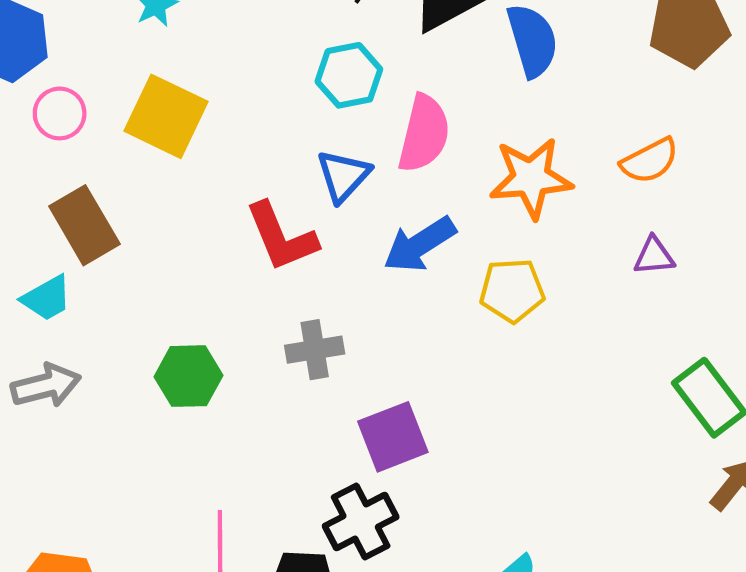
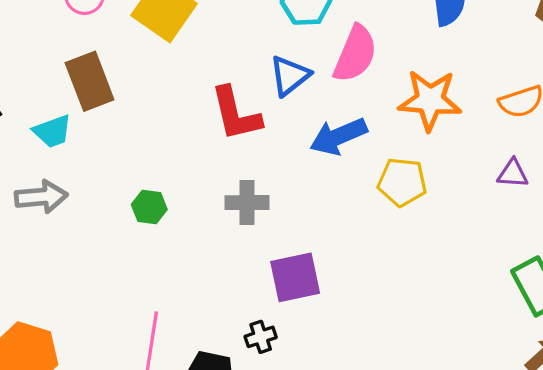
green hexagon: (188, 376) -> (149, 207), size x0.7
black cross: (361, 522) -> (261, 337), size x0.6

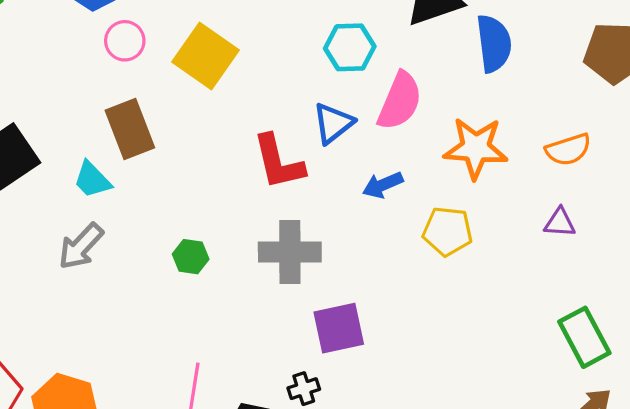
cyan trapezoid: (52, 131) -> (92, 180), turned 66
blue arrow: (338, 136) -> (383, 185), size x0.7
gray arrow: (41, 197) -> (81, 246), turned 138
gray cross: (247, 203) -> (290, 252), size x1.4

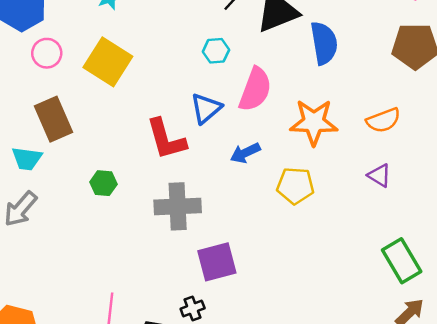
cyan hexagon: (350, 47) -> (216, 51), size x0.7
cyan trapezoid: (92, 180) -> (27, 159), turned -36
purple triangle: (560, 223) -> (379, 175), turned 30
green hexagon: (191, 257) -> (103, 183), moved

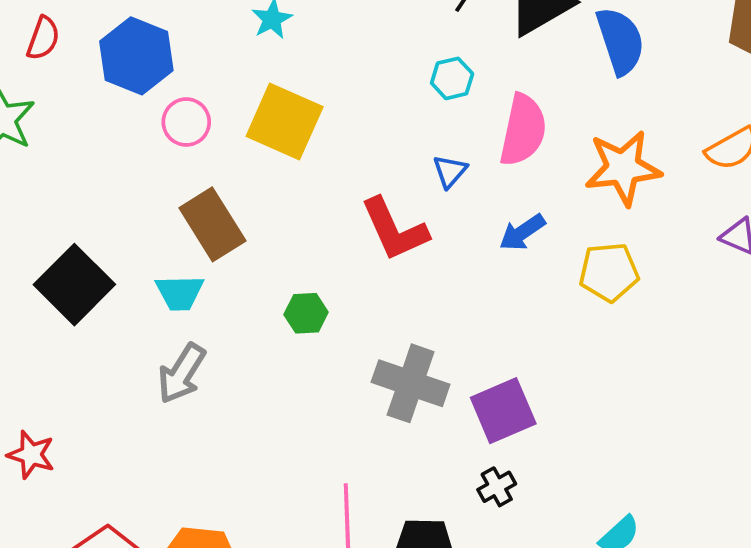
blue triangle: (206, 108) -> (450, 171), size x0.7
gray cross: (178, 206) -> (411, 383), moved, turned 30
black cross: (193, 308) -> (497, 487), moved

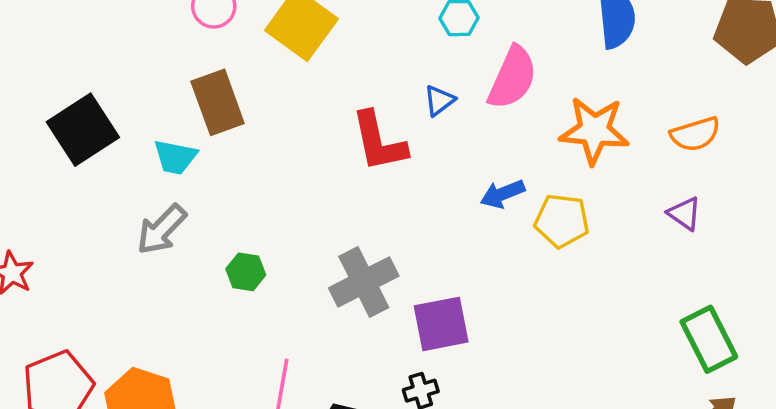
blue arrow: (522, 232) -> (503, 194), moved
green hexagon: (306, 313) -> (246, 272), moved
gray cross: (411, 383) -> (364, 282), turned 32

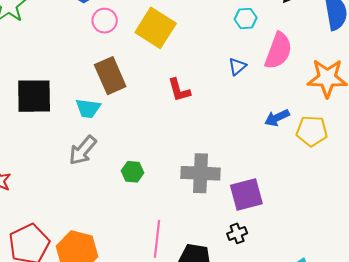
black square: (83, 130) -> (34, 96), turned 36
red L-shape: (379, 142) -> (179, 90), moved, size x0.7
gray cross: (364, 282) -> (201, 173), turned 33

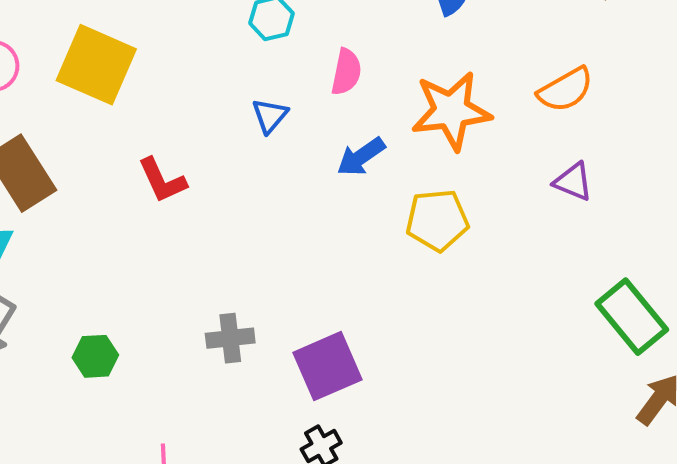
pink semicircle: (278, 51) -> (346, 72), size x0.6
blue arrow: (277, 118) -> (361, 157), moved
gray cross: (201, 173) -> (230, 338), size x0.6

